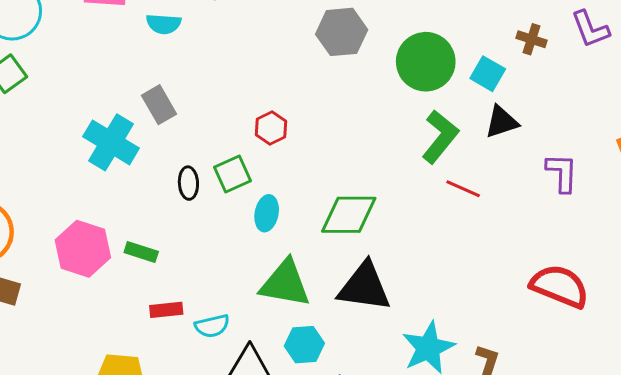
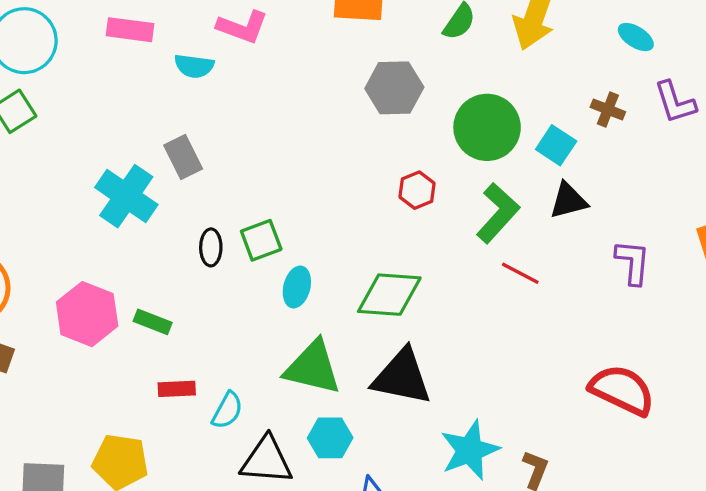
red hexagon: (271, 128) -> (417, 190), moved
cyan semicircle: (212, 326) -> (227, 410), turned -52

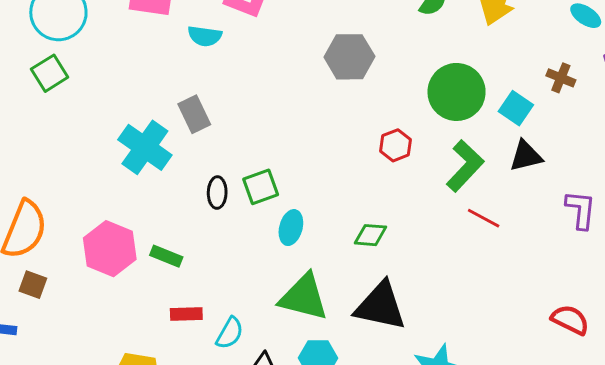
gray hexagon: (394, 88) -> (349, 57), moved
green diamond: (389, 295) -> (371, 235), size x0.6
red semicircle: (622, 390) -> (570, 320), size x0.7

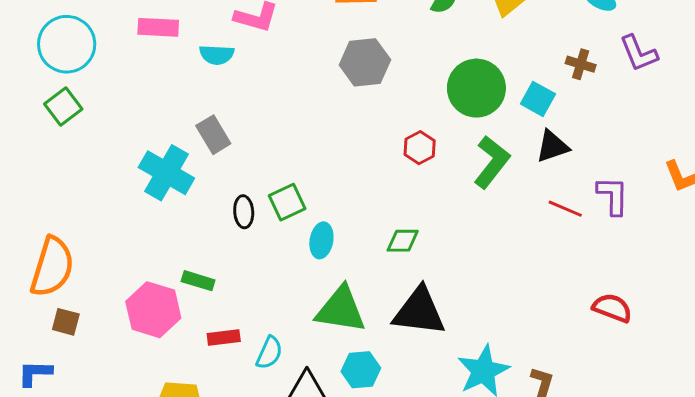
red line: (484, 218) -> (565, 209), moved
pink hexagon: (110, 249) -> (153, 310), moved

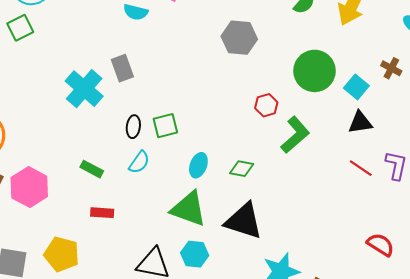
green L-shape: (492, 162) -> (295, 135), moved
cyan ellipse: (321, 240) -> (198, 165), moved
pink hexagon: (153, 310) -> (29, 187), moved
cyan semicircle: (269, 353) -> (139, 162), moved

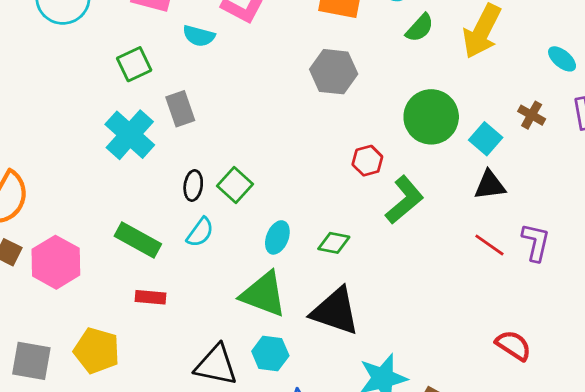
green square: (20, 28) -> (134, 64), moved
green square: (165, 126) -> (235, 185), turned -35
green rectangle: (92, 169) -> (138, 240), size x1.5

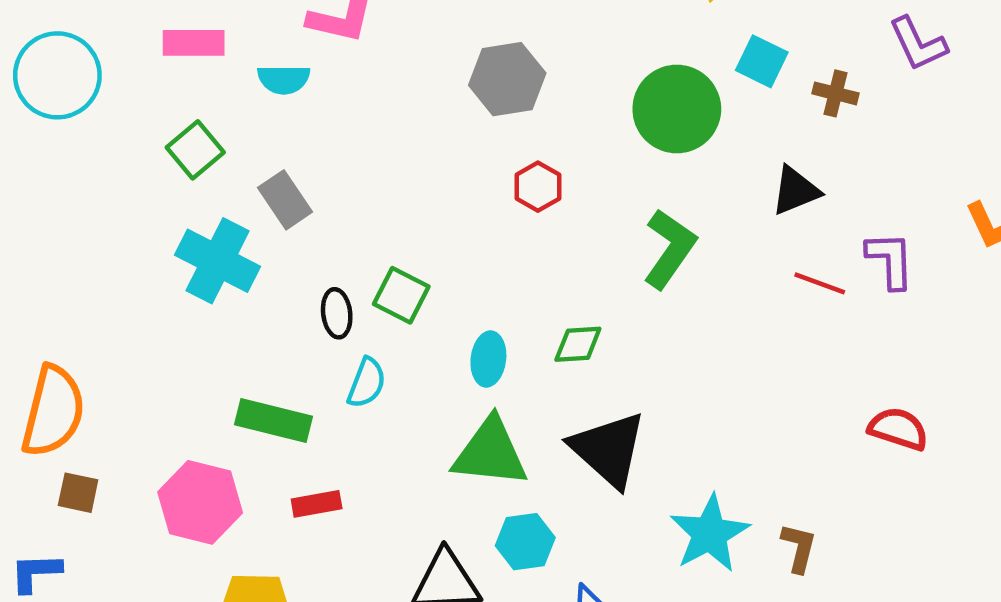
brown cross: (532, 115) -> (836, 93), moved
cyan square: (486, 139) -> (762, 61), moved
red hexagon: (367, 161) -> (538, 187), moved
pink hexagon: (56, 262) -> (200, 502), moved
black triangle: (335, 311) -> (608, 449), turned 38

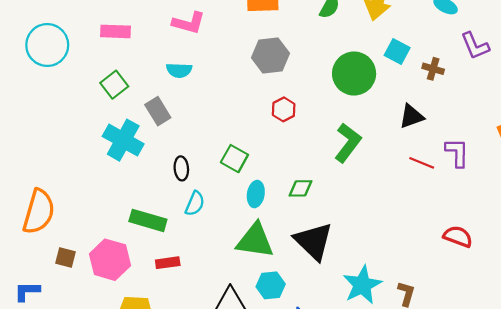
cyan semicircle: (284, 79) -> (179, 70), moved
green square: (401, 295) -> (234, 159), moved
brown square: (78, 493) -> (66, 258), moved

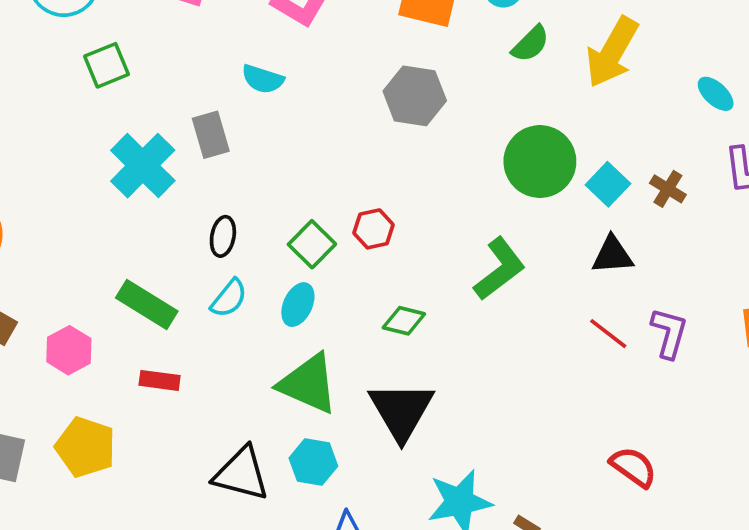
cyan square: (397, 51) -> (608, 184), moved
green square: (114, 85) -> (106, 65), moved
red hexagon: (284, 109) -> (374, 229), moved
cyan ellipse: (256, 194) -> (298, 305), moved
pink hexagon: (110, 260) -> (69, 350), size x0.7

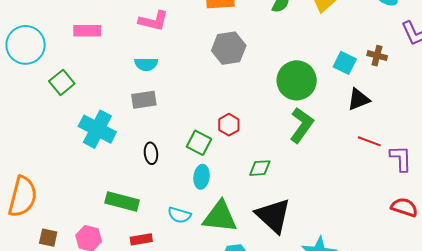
gray rectangle: (211, 135) -> (144, 100), moved, turned -65
green circle: (540, 162) -> (297, 80), moved
cyan semicircle: (229, 298) -> (179, 215), moved, turned 85
purple L-shape: (669, 333) -> (401, 158), moved

